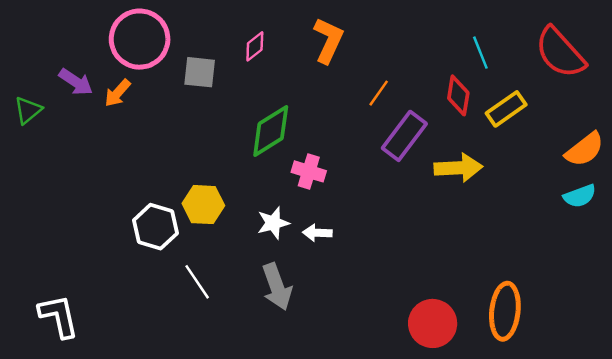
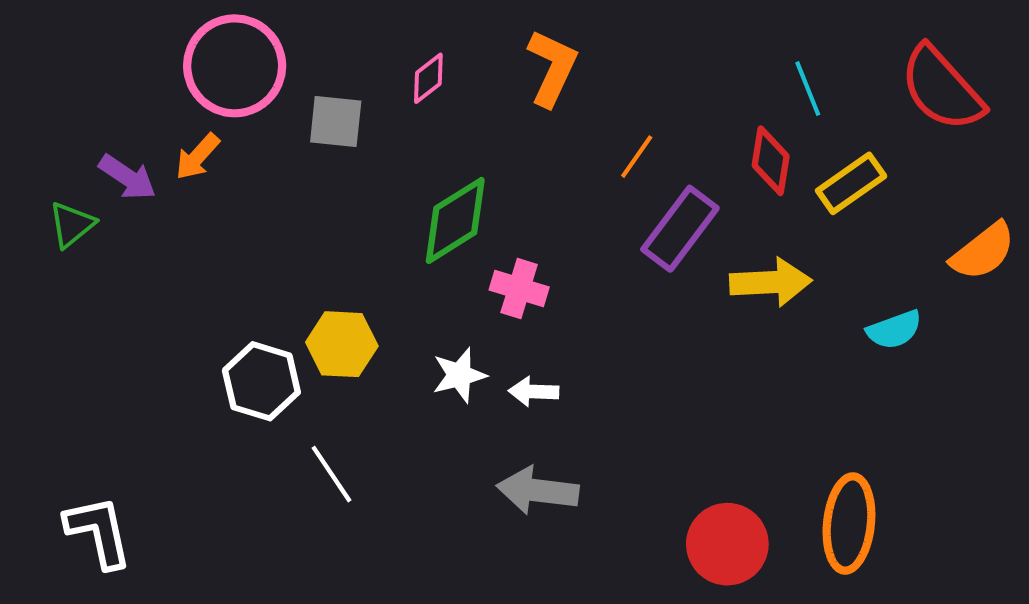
purple arrow: (76, 82) -> (127, 177), moved
green triangle: (28, 110) -> (72, 225), moved
cyan semicircle: (580, 196) -> (894, 330), moved
gray arrow: (277, 287) -> (538, 491), moved, turned 117

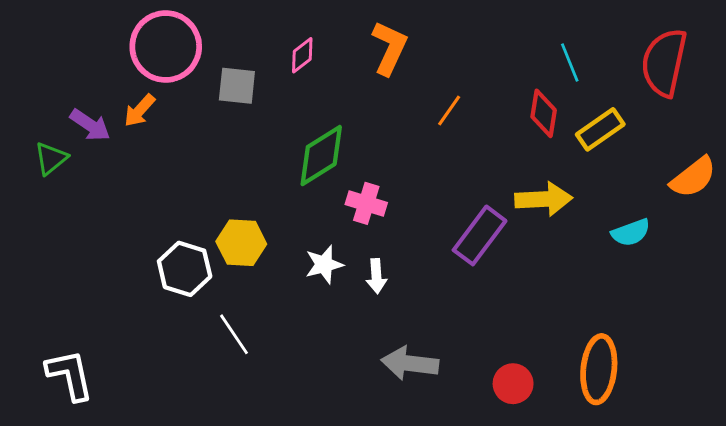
red semicircle: (942, 89) -> (664, 63), turned 54
purple rectangle: (680, 229) -> (480, 235), moved
white arrow: (534, 392) -> (376, 276), turned -96
gray arrow: (538, 491) -> (410, 363), moved
red circle: (727, 544) -> (513, 384), size x0.7

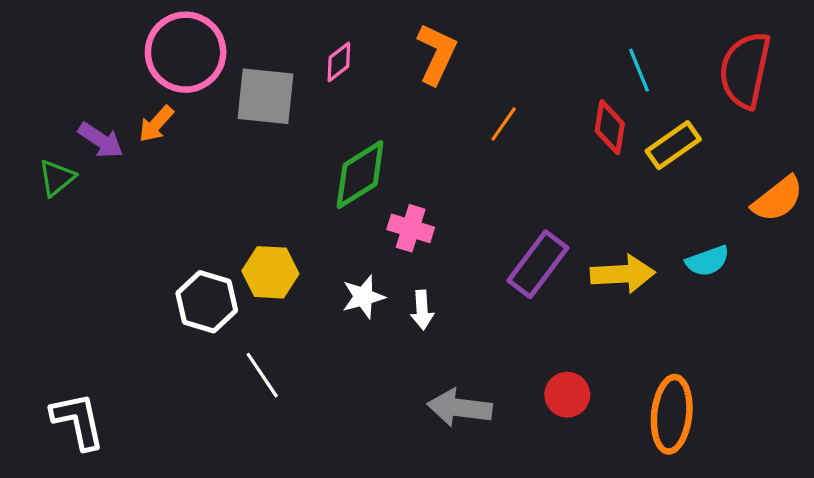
gray square: (237, 86) -> (265, 96), size x1.4
yellow arrow: (544, 199) -> (623, 274), moved
red circle: (513, 384) -> (567, 395), moved

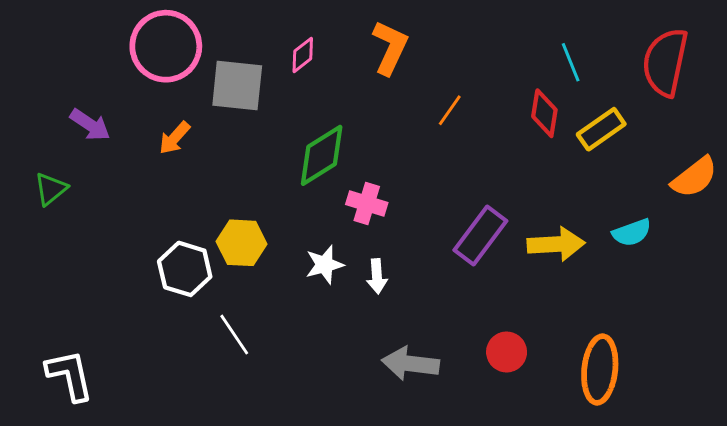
orange arrow: (156, 124) -> (175, 138), moved
green triangle: (57, 178) -> (51, 189), moved

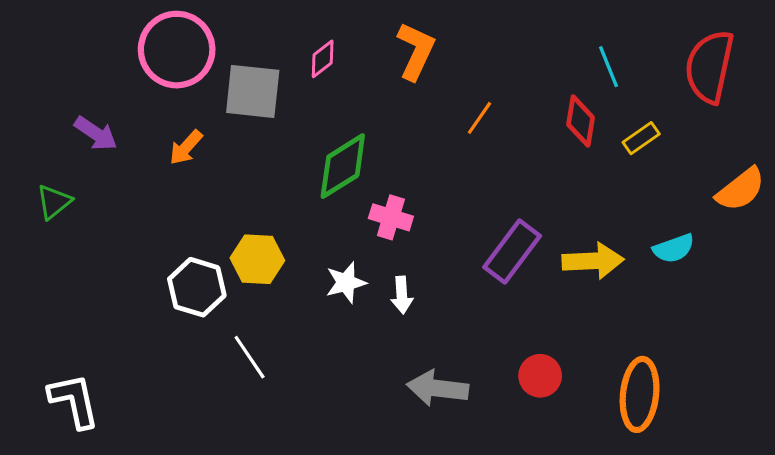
yellow rectangle: (601, 129) -> (641, 138), size x0.7

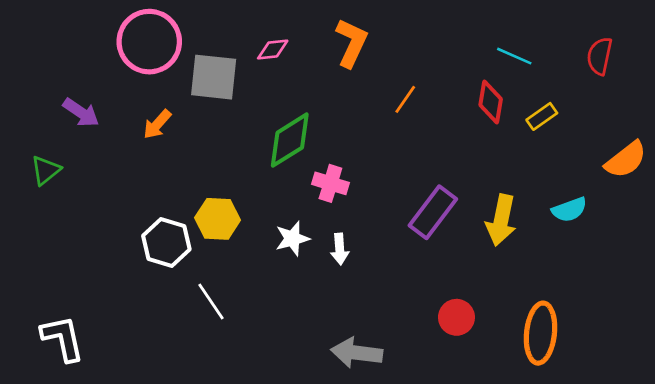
pink diamond: (323, 59) -> (273, 49), turned 32
cyan line: (608, 67) -> (514, 56), turned -44
red semicircle: (709, 67) -> (600, 56), size x0.6
yellow arrow: (593, 261) -> (501, 220), turned 105
gray arrow: (438, 388) -> (357, 353), moved

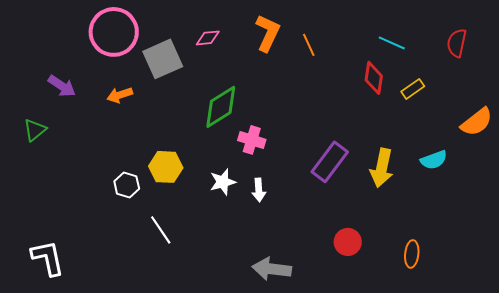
gray square: (214, 77) -> (163, 59), turned -30
orange line: (405, 99) -> (309, 45), moved, turned -60
orange arrow: (157, 124) -> (120, 95), turned 30
white hexagon: (166, 242) -> (127, 185), size x0.7
orange ellipse: (541, 333) -> (412, 254), size x0.6

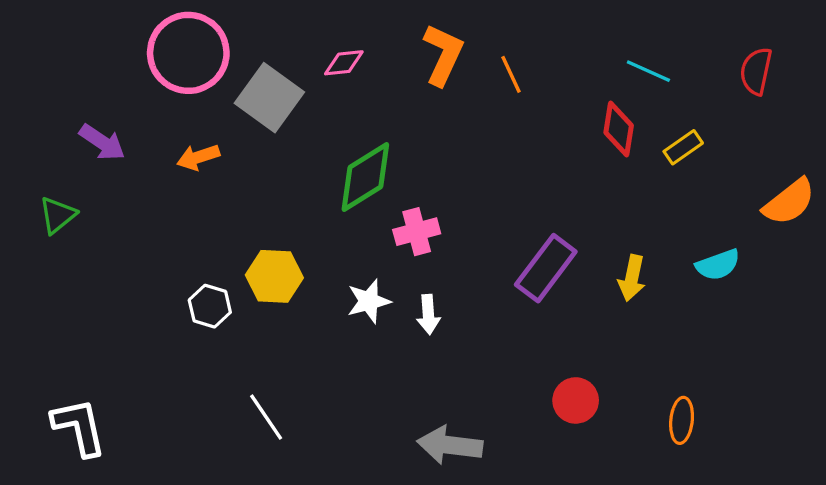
gray square: (163, 59) -> (269, 98), turned -30
pink cross: (252, 140) -> (417, 232), turned -32
yellow arrow: (382, 168) -> (632, 278), size x0.7
white line: (161, 230) -> (266, 417), moved

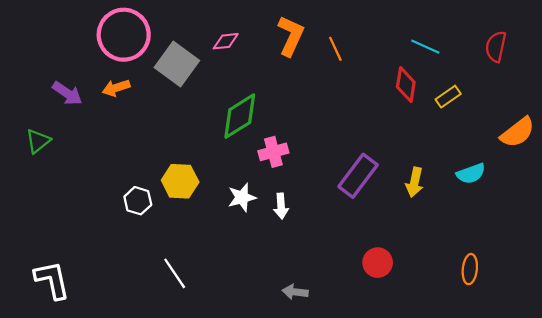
orange arrow: (198, 157) -> (116, 88), moved
orange ellipse: (682, 420) -> (470, 269), moved
gray arrow: (450, 445) -> (295, 292), size x0.6

